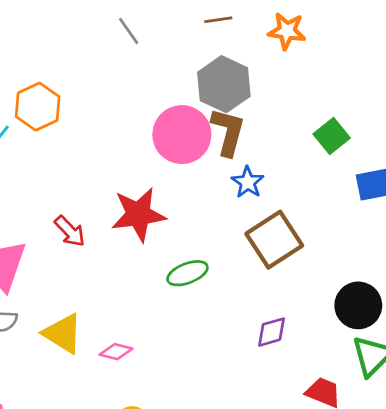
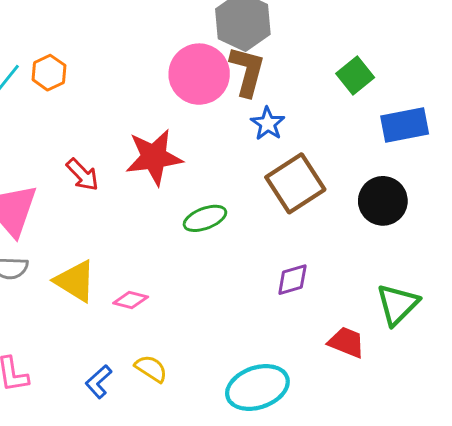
orange hexagon: (38, 107) -> (49, 73), moved, size x0.7
black circle: (358, 305) -> (383, 201), moved

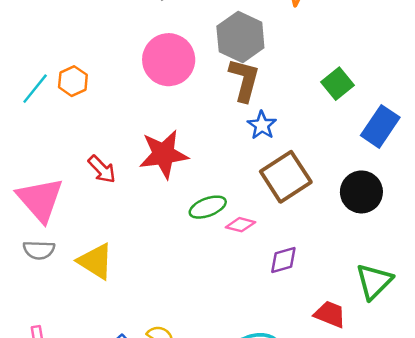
pink circle: (199, 74) -> (169, 60), moved
blue rectangle: (405, 125) -> (380, 126), turned -45
pink diamond: (131, 300) -> (240, 225), moved

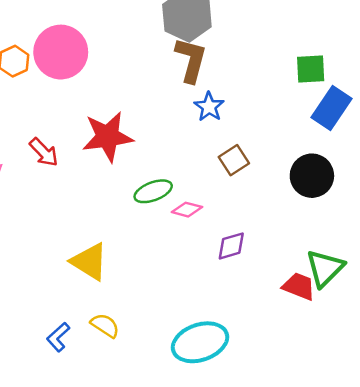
pink circle: (169, 60) -> (61, 52), moved
green square: (337, 84) -> (311, 69), moved, turned 36
brown square: (286, 177) -> (234, 160), size x0.6
yellow triangle: (96, 261) -> (89, 262), moved
red trapezoid: (330, 314) -> (299, 286), moved

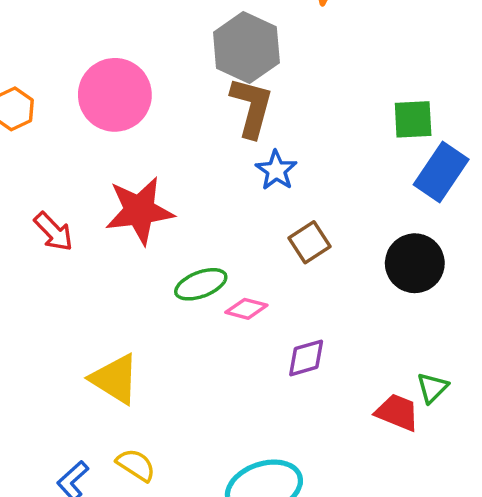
pink circle: (61, 52) -> (115, 95), moved
green triangle: (325, 268) -> (432, 388), size x0.6

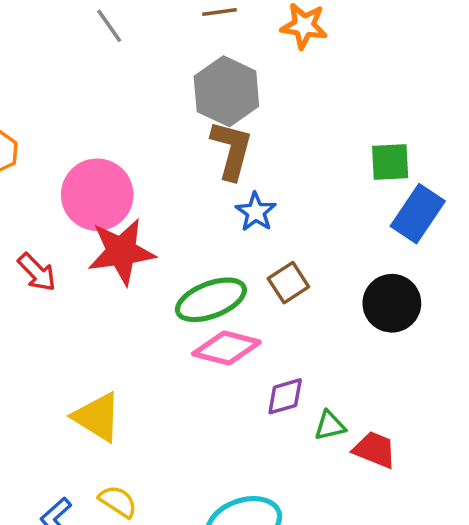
pink circle: (115, 95) -> (97, 195), moved
green ellipse: (201, 284) -> (211, 300), moved, size x1.4
pink diamond: (246, 309) -> (226, 348), size x1.6
green triangle: (432, 388) -> (330, 426), moved, turned 32

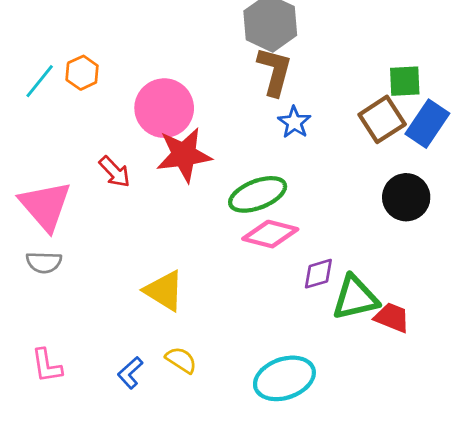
brown square: (288, 283) -> (382, 119), moved, size x1.4
green triangle: (330, 426) -> (355, 298), size x1.8

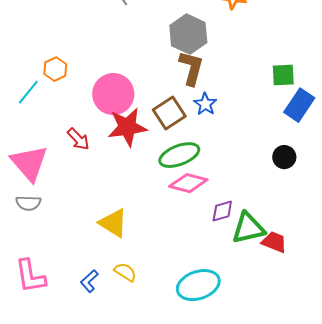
cyan line: (40, 81) -> (28, 92), moved
brown square: (382, 119) -> (169, 113), moved
black circle: (406, 197) -> (284, 157), size x0.7
pink L-shape: (47, 366) -> (30, 276), size x1.4

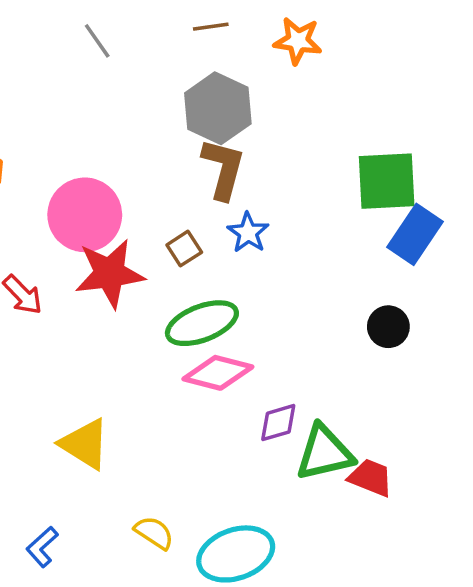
green square: (283, 75) -> (387, 181), size x1.5
brown square: (169, 113) -> (184, 249), size x0.6
yellow semicircle: (125, 272) -> (154, 533), moved

